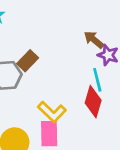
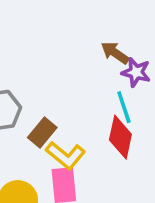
brown rectangle: (28, 61) -> (42, 132), moved

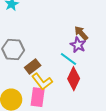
purple star: (136, 72) -> (78, 45), moved
cyan line: (124, 107) -> (68, 59), moved, turned -48

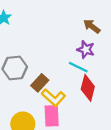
brown arrow: (81, 33) -> (92, 26), moved

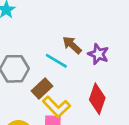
brown arrow: (92, 26) -> (72, 45), moved
cyan line: (78, 67) -> (56, 61), moved

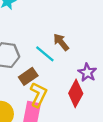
purple star: (98, 54) -> (87, 73), moved
yellow L-shape: (56, 107) -> (38, 95), turned -120

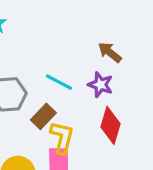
brown arrow: (61, 42) -> (110, 52), moved
purple star: (87, 73) -> (100, 85), moved

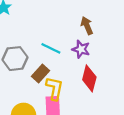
brown arrow: (110, 52) -> (87, 26), turned 30

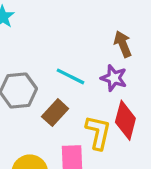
yellow L-shape: (55, 88) -> (98, 132), moved

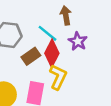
brown arrow: (123, 44) -> (66, 15), moved
red diamond: (125, 120) -> (52, 53), moved

